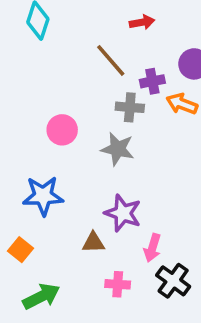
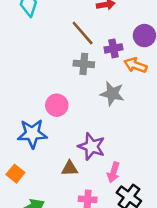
gray cross: (130, 107) -> (84, 64), moved
pink circle: (62, 130) -> (57, 105), moved
gray star: (118, 149) -> (112, 94), moved

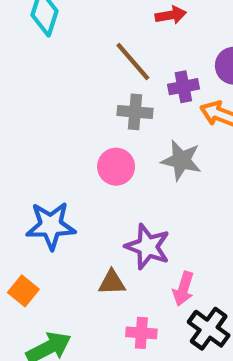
pink circle: (57, 105) -> (116, 167), moved

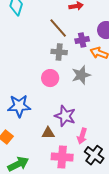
gray star: (181, 160) -> (81, 75), turned -30
pink cross: (141, 333) -> (62, 157), size x1.5

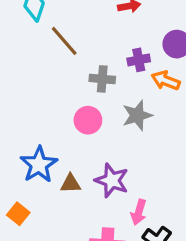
brown line: (58, 28) -> (64, 41), moved
blue star: (19, 106) -> (39, 165), turned -30
brown triangle: (48, 133) -> (71, 184), moved

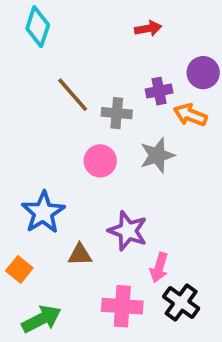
brown line: (64, 41) -> (73, 95), moved
brown triangle: (71, 184) -> (80, 255), moved

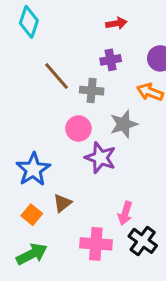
purple cross: (159, 91) -> (111, 60), moved
purple star: (128, 231) -> (100, 158), moved
brown triangle: (80, 255) -> (62, 203), turned -36
orange square: (19, 269) -> (32, 215), moved

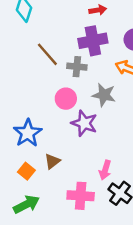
purple cross: (111, 60) -> (93, 41), size x1.6
gray star: (124, 124) -> (104, 95), turned 30

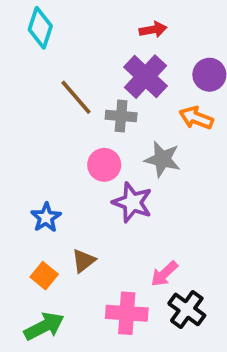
purple cross: (93, 41) -> (146, 77), turned -36
blue star: (28, 133) -> (46, 217), size x0.7
pink arrow: (105, 170) -> (164, 274), turned 30

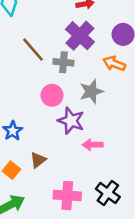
gray star: (162, 159) -> (91, 91), turned -30
pink arrow: (164, 274) -> (93, 145), moved, turned 42

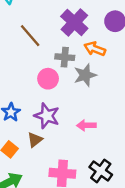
gray cross: (63, 62) -> (65, 57), moved
orange arrow: (114, 64) -> (95, 49), moved
purple star: (71, 121) -> (47, 116), moved

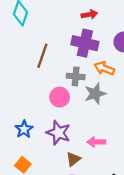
purple cross: (74, 22) -> (85, 43), turned -30
brown line: (30, 36) -> (42, 56), turned 60
brown triangle: (35, 140) -> (73, 159), moved

